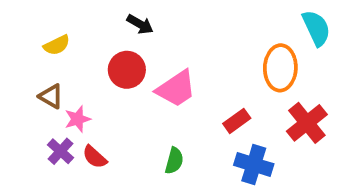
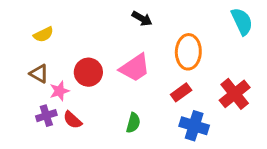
black arrow: (140, 24) -> (142, 19), moved
orange ellipse: (280, 68) -> (188, 52), moved
red circle: (127, 70) -> (88, 72), moved
purple cross: (61, 151) -> (46, 116), turned 30

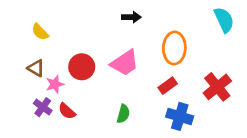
black arrow: (142, 19) -> (131, 17), turned -30
yellow semicircle: (43, 34) -> (40, 32), turned 72
purple cross: (46, 116) -> (43, 107), turned -36

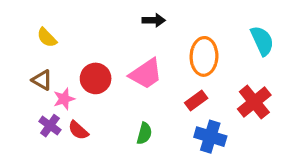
cyan semicircle: (224, 20) -> (262, 41), moved

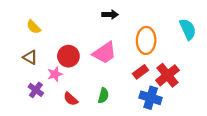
pink star: (64, 99) -> (55, 74), moved
red cross: (254, 102) -> (167, 75), moved
red semicircle: (78, 130) -> (71, 99), moved

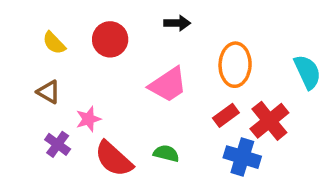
cyan semicircle: (188, 29) -> (307, 72), moved
red circle: (68, 56) -> (110, 39), moved
green semicircle: (103, 96) -> (166, 153), turned -91
red semicircle: (71, 99) -> (114, 159), size x1.6

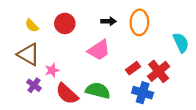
black arrow: (177, 23) -> (108, 21), moved
orange ellipse: (235, 65) -> (139, 22), moved
brown triangle: (49, 92) -> (29, 54), size x1.6
green semicircle: (166, 153) -> (98, 91), size x1.6

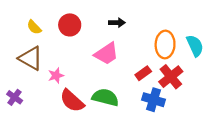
orange ellipse: (139, 22) -> (165, 44), moved
purple cross: (34, 85) -> (15, 97), moved

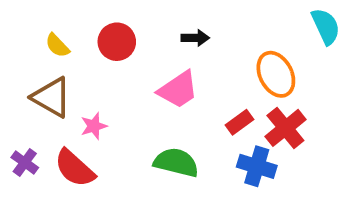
orange ellipse: (165, 44) -> (276, 74), turned -30
cyan semicircle: (195, 46) -> (326, 26), moved
red semicircle: (72, 101) -> (75, 168), moved

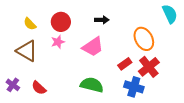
pink star: (94, 126) -> (58, 42), moved
red semicircle: (75, 168) -> (39, 88), size x0.7

